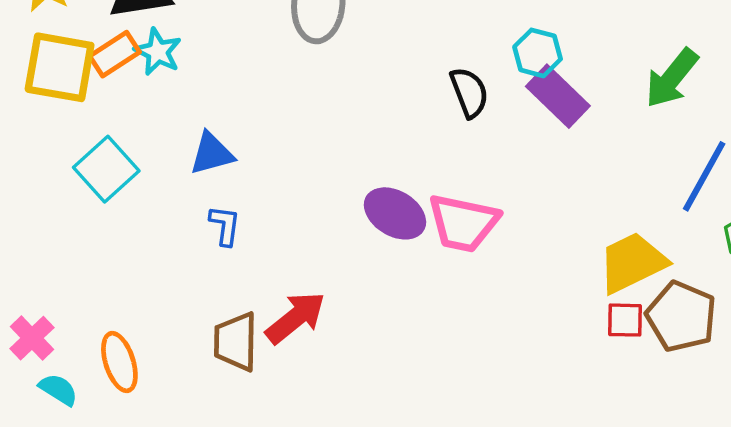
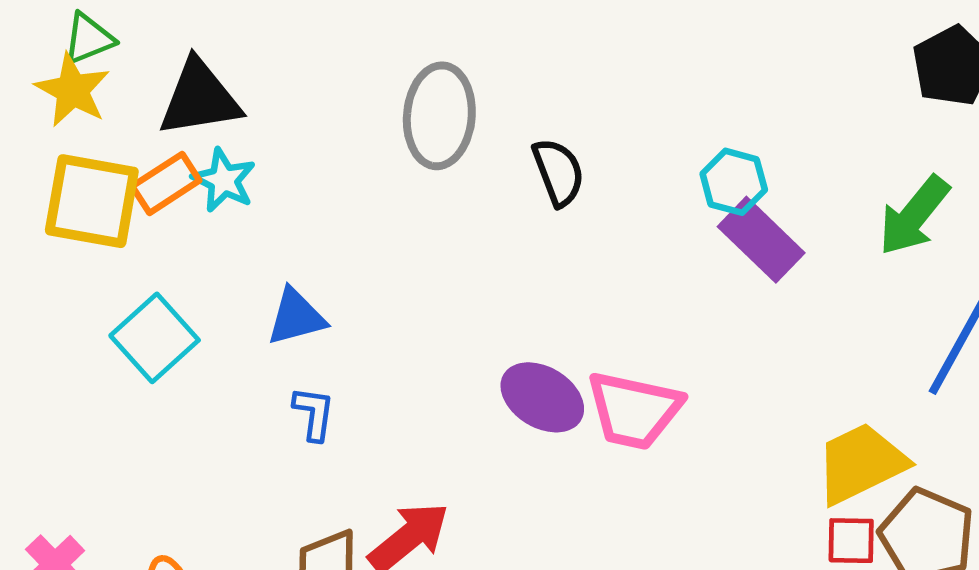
black semicircle: (469, 92) -> (558, 172), moved

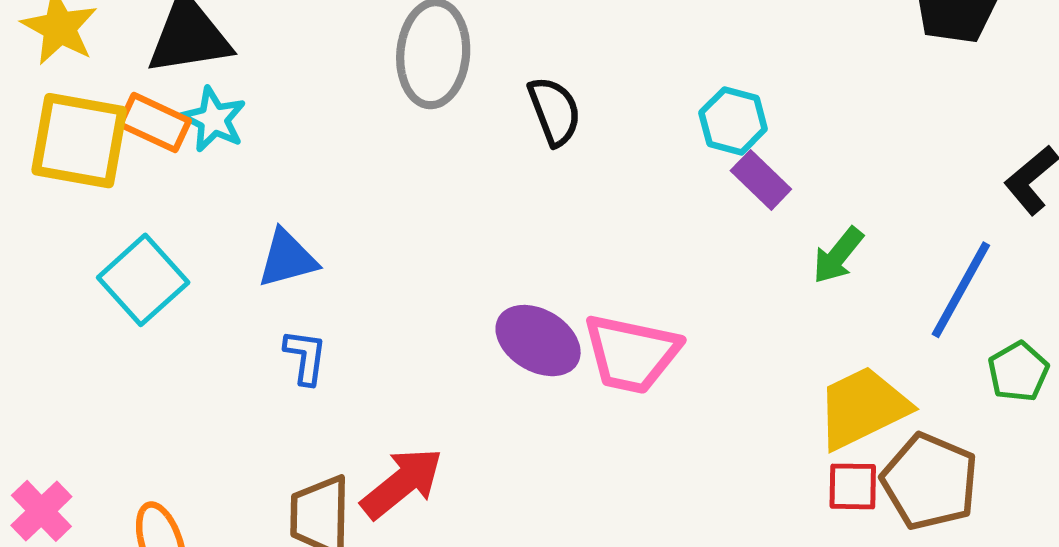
orange rectangle: (166, 183) -> (155, 123), turned 58
green arrow: (914, 216) -> (838, 255), moved, size x0.7
purple rectangle: (761, 240) -> (761, 180), size x0.7

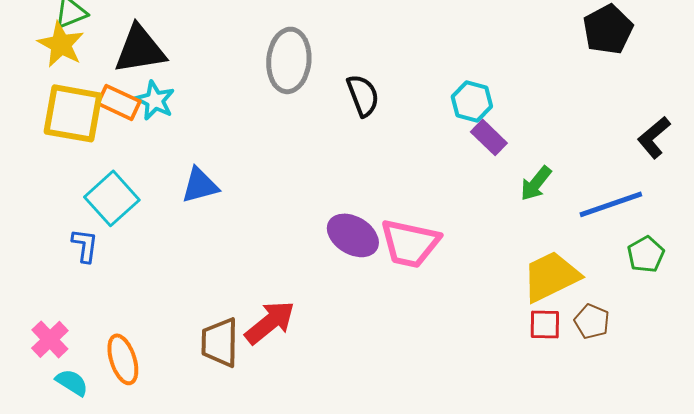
blue line: (961, 290) -> (611, 204), turned 42
blue L-shape: (305, 357) -> (85, 245), moved
brown pentagon: (930, 481) -> (592, 321), size x0.6

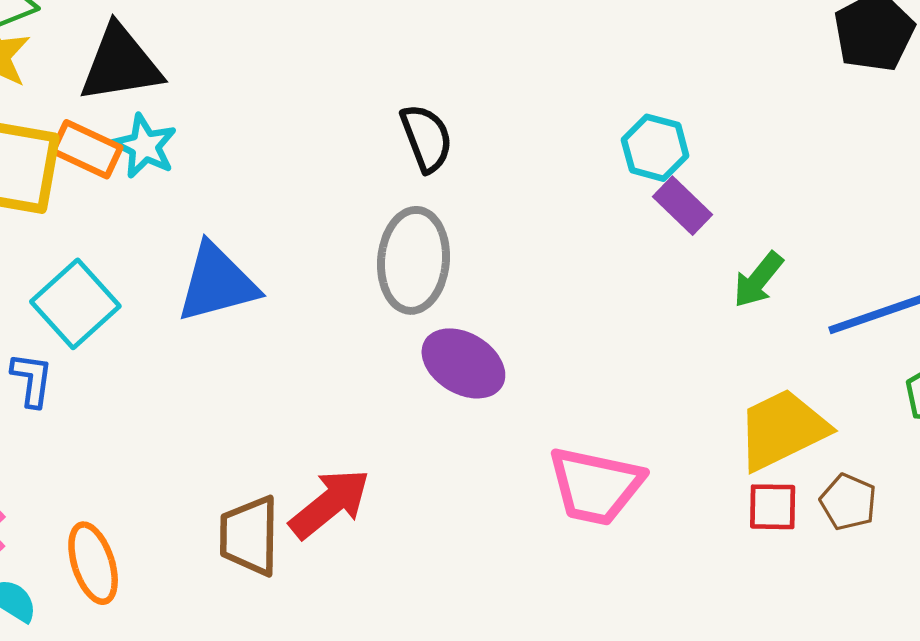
gray ellipse: (289, 60) -> (414, 260), moved
black semicircle: (363, 95) -> (426, 138), moved
blue triangle: (200, 185) -> (217, 283), size x1.4
pink trapezoid: (410, 243) -> (595, 486), moved

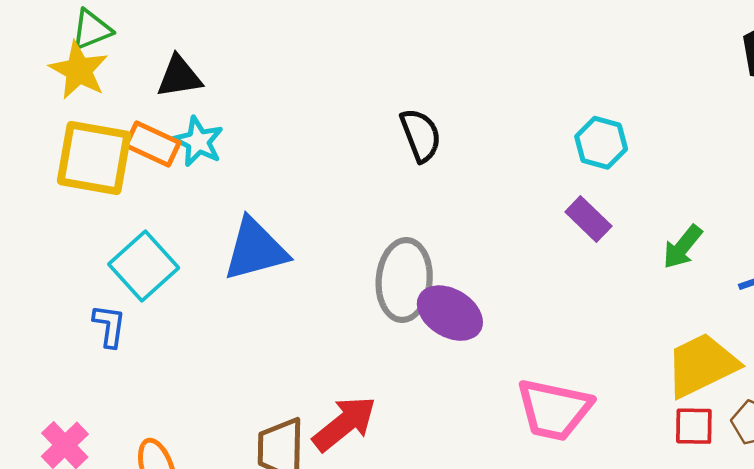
black triangle: (120, 64) -> (179, 77), size x0.7
purple rectangle: (682, 206) -> (588, 219), moved
gray ellipse: (414, 260) -> (404, 280), moved

